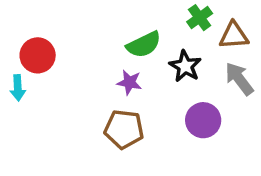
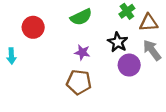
green semicircle: (144, 45) -> (81, 17), moved
red circle: (38, 55) -> (33, 27), moved
purple circle: (203, 120) -> (129, 65), moved

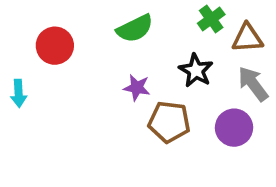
purple circle: (129, 65) -> (234, 128), moved
brown pentagon: (79, 82) -> (169, 122), moved

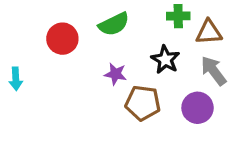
green cross: (211, 19) -> (178, 16), turned 35
red circle: (55, 46) -> (62, 39), moved

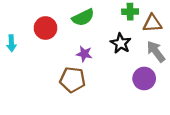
cyan arrow: (16, 79) -> (11, 43), moved
brown pentagon: (143, 103) -> (73, 80), moved

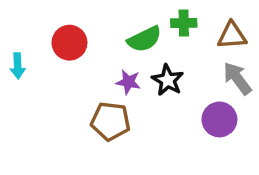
green cross: (130, 12) -> (184, 23), moved
green semicircle: (83, 17) -> (144, 39), moved
black star: (121, 43) -> (168, 80), moved

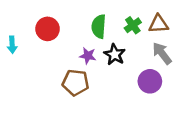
green cross: (184, 23) -> (133, 25), moved, turned -35
green semicircle: (144, 39) -> (99, 26), turned 120

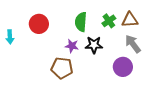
black star: (115, 54) -> (94, 45), turned -30

